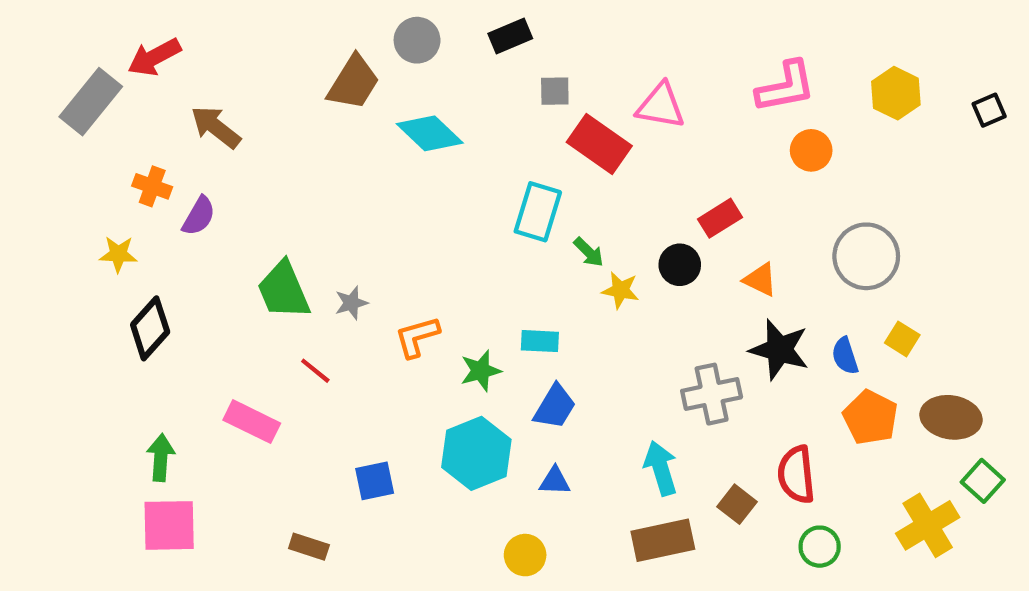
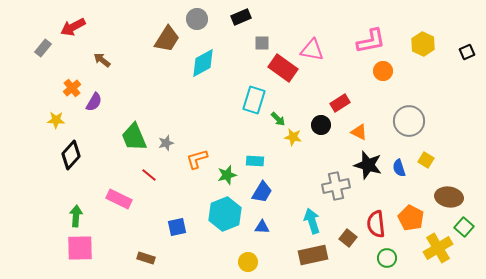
gray rectangle: (91, 102) -> (43, 48), size x0.6
brown arrow: (216, 127) -> (102, 60), size x0.7
cyan diamond: (430, 133) -> (203, 63), turned -72
orange cross: (152, 186) -> (72, 88), turned 30
orange pentagon: (870, 417) -> (411, 218), moved

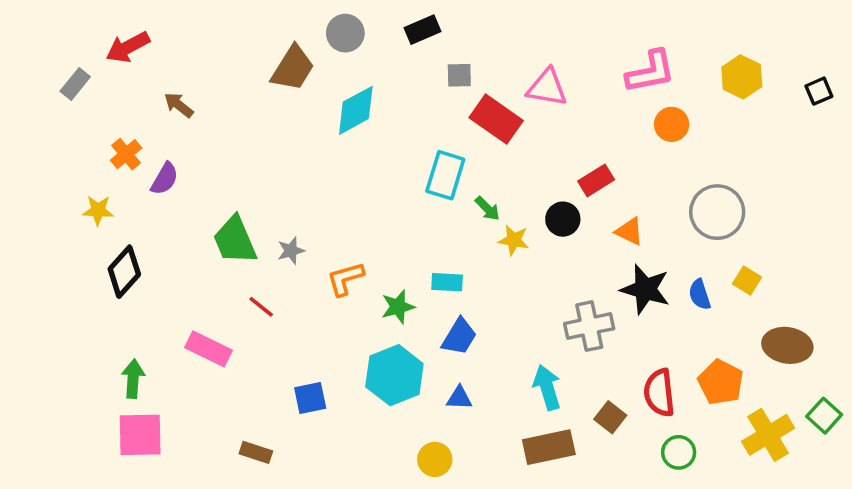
green square: (464, 227) -> (824, 416), moved

